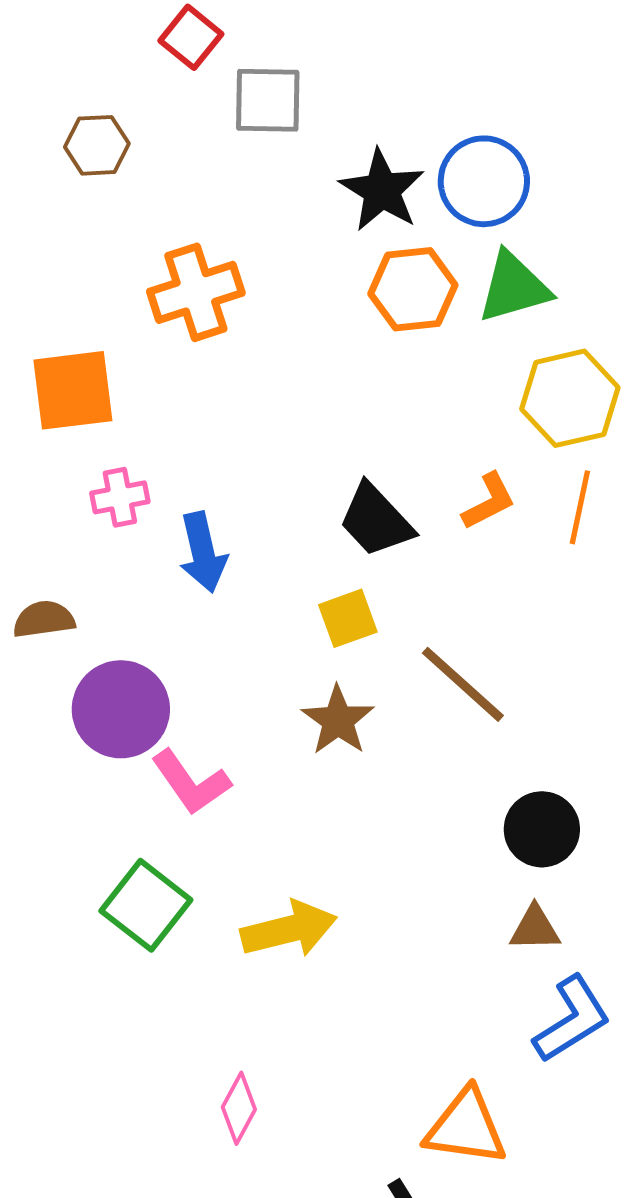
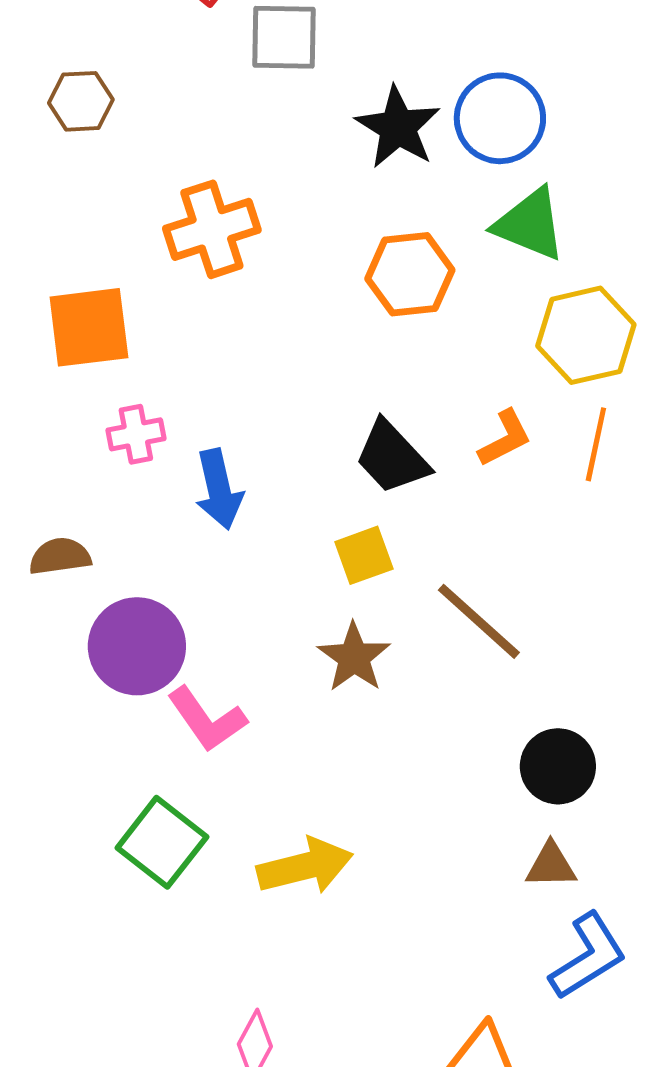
brown hexagon: (97, 145) -> (81, 101), moved
green triangle: (514, 287) -> (530, 224), turned 38
orange hexagon: (413, 289) -> (410, 274), moved

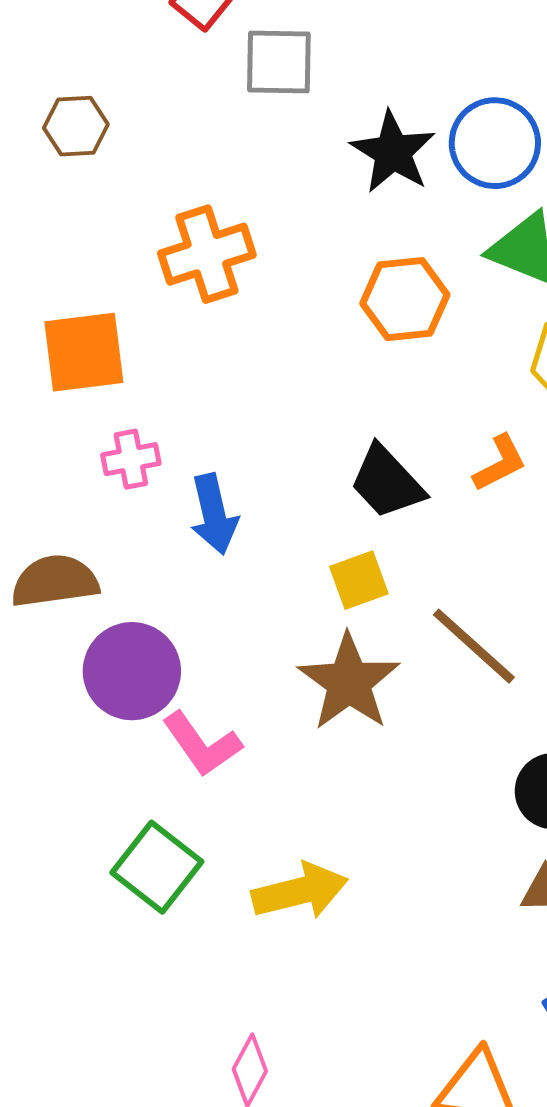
brown semicircle: (60, 556) -> (55, 581), size x1.4
brown star: (354, 657) -> (349, 682), size x1.4

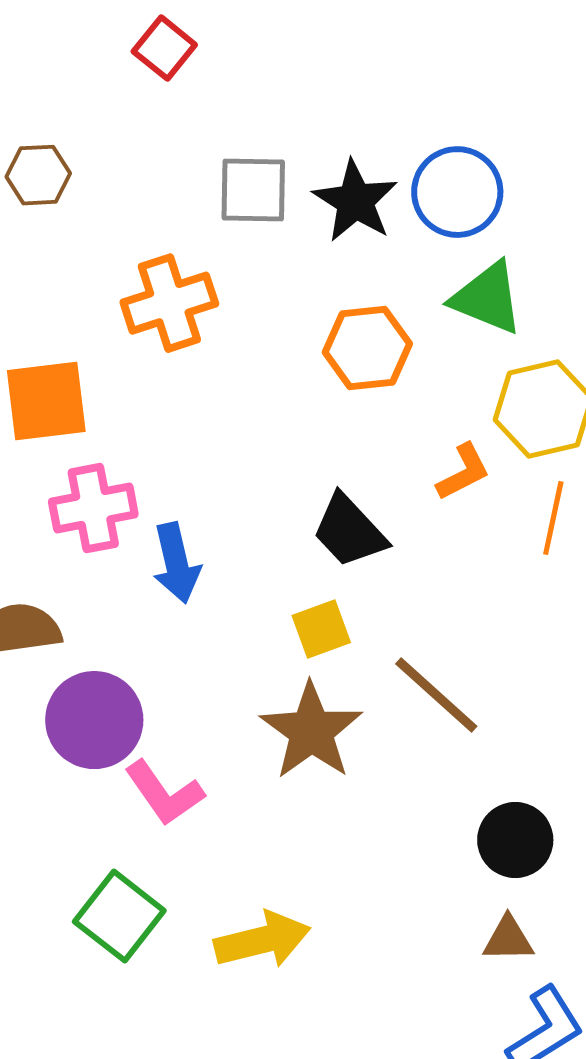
gray square: (279, 62) -> (253, 190), moved
pink cross: (131, 459) -> (93, 508), size x1.5
orange L-shape: (500, 463) -> (463, 472), moved

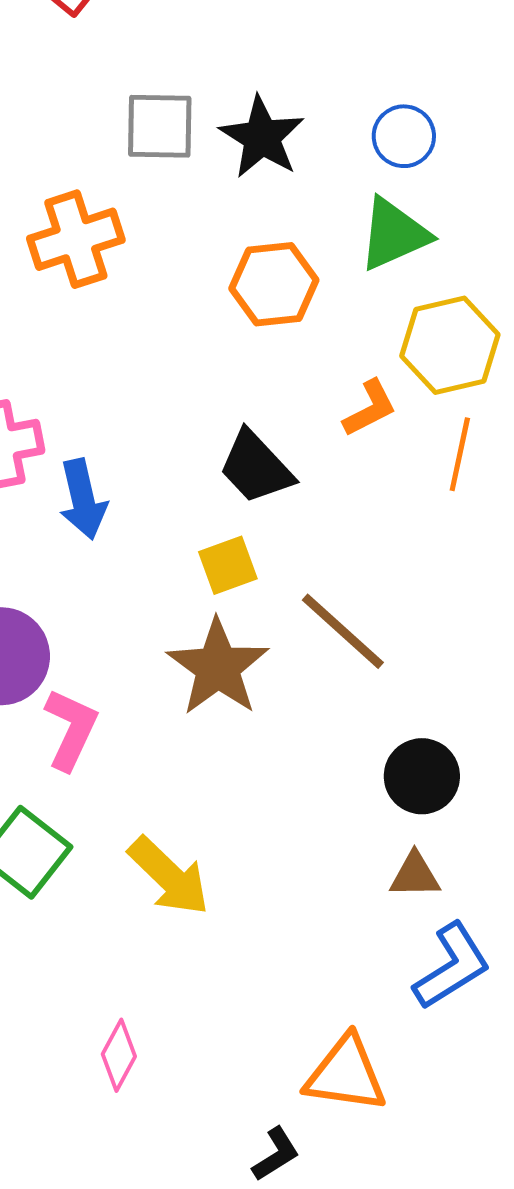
blue circle: (457, 192) -> (404, 136), moved, size x0.7
green triangle: (487, 298) -> (394, 234), turned -46
pink L-shape: (164, 793) -> (71, 729), turned -120
yellow arrow: (262, 940) -> (169, 876), turned 58

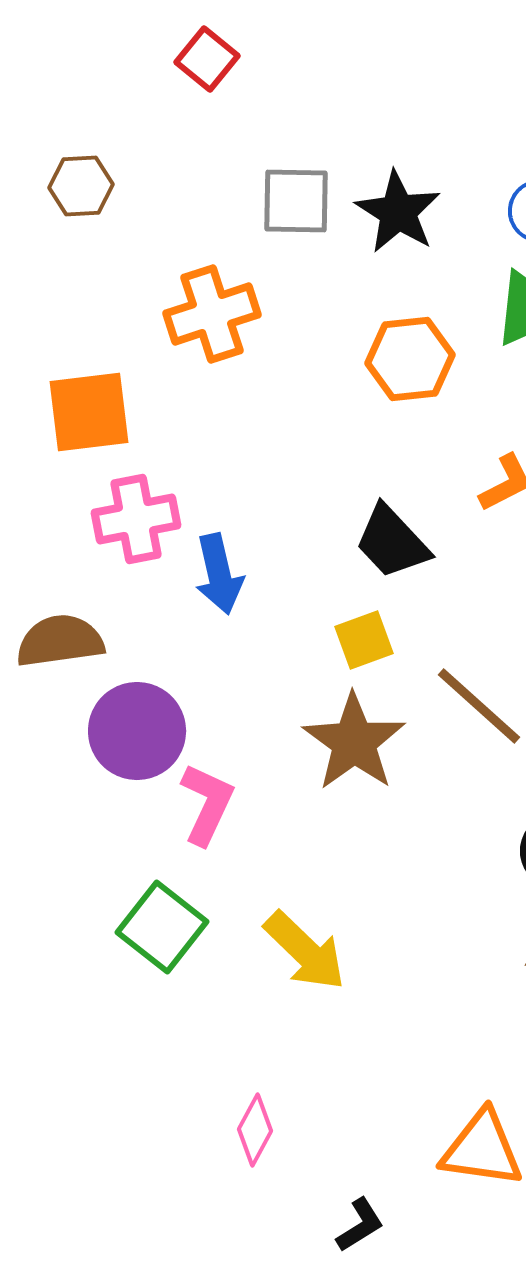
black L-shape: (276, 1154) -> (360, 1225), moved

